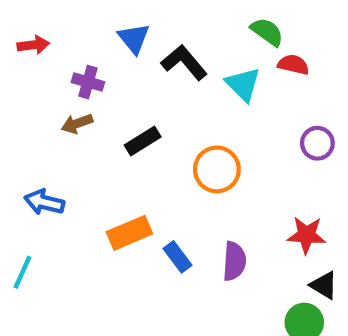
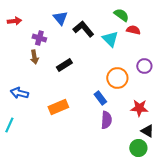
brown arrow: (77, 124) -> (34, 57), turned -80
orange circle: (217, 169) -> (117, 78), moved
blue rectangle: (178, 257) -> (100, 98), moved

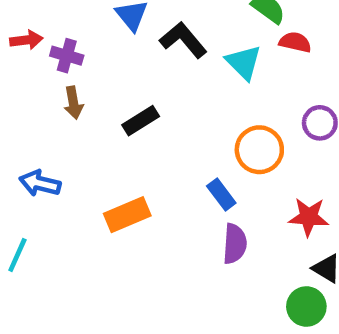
red arrow: (14, 21) -> (26, 40), moved
purple cross: (39, 38) -> (67, 56), moved

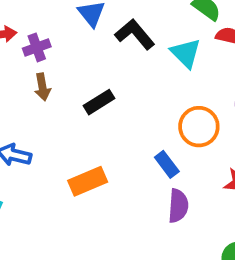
purple cross: (67, 56) -> (37, 47), turned -36

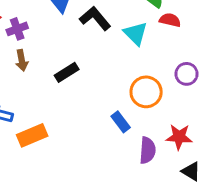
orange rectangle: (88, 181) -> (32, 135), moved
purple semicircle: (178, 206) -> (148, 150), moved

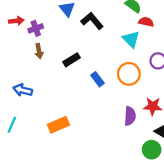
cyan triangle: (136, 33) -> (131, 39), moved
blue rectangle: (121, 122) -> (97, 79), moved
orange rectangle: (32, 135) -> (58, 125), moved

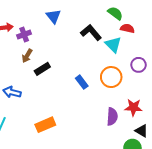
black L-shape: (92, 21) -> (91, 32), moved
brown arrow: (39, 51) -> (27, 56), turned 40
black rectangle: (71, 60) -> (42, 69), moved

